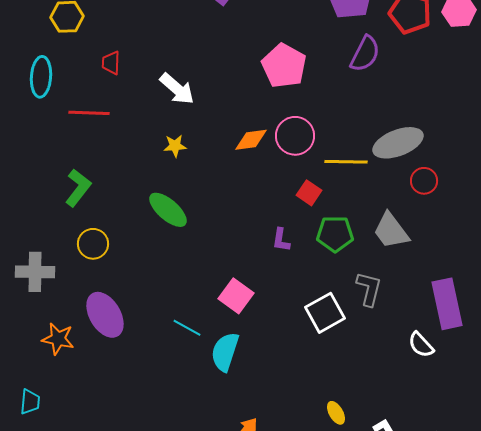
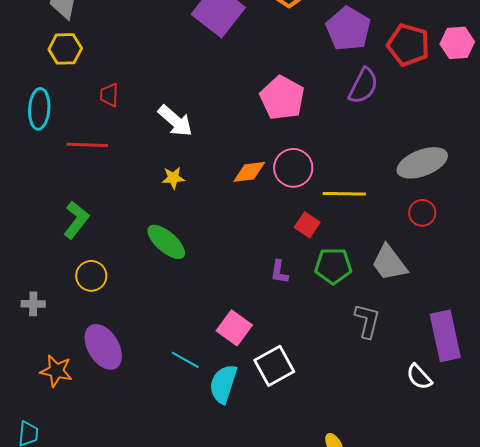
gray ellipse: (398, 143) -> (422, 163), moved
gray cross: (35, 272) -> (33, 304), size x0.6
white square: (325, 313) -> (274, 366), moved

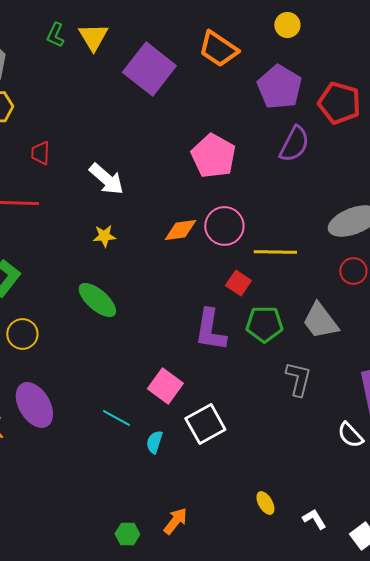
purple L-shape: (279, 272) -> (210, 330), size x1.8
cyan semicircle: (223, 384) -> (154, 442), size x0.6

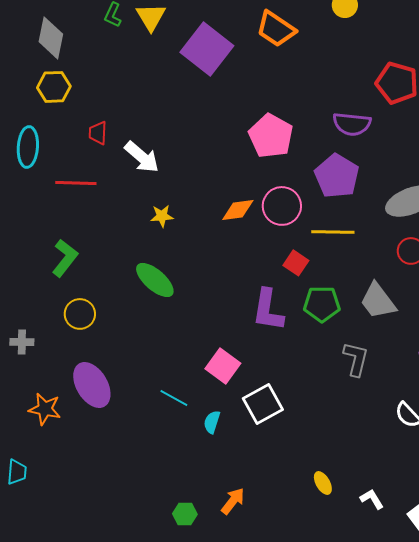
purple pentagon: (279, 87) -> (337, 176), moved
purple semicircle: (294, 144) -> (352, 124), turned 69
white arrow: (106, 179) -> (142, 157), moved

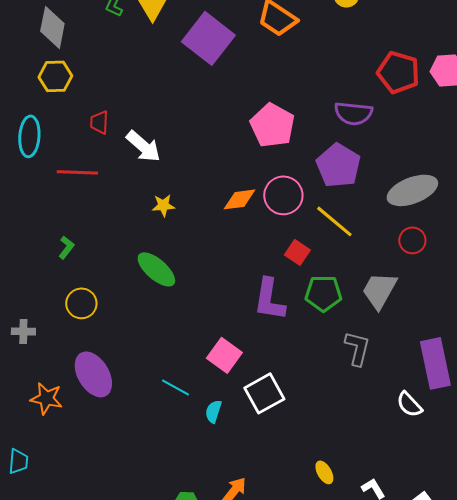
yellow line: (333, 232) -> (334, 221), turned 39
green L-shape: (65, 258) -> (66, 247), size x0.6
gray trapezoid: (378, 301) -> (379, 290), turned 66

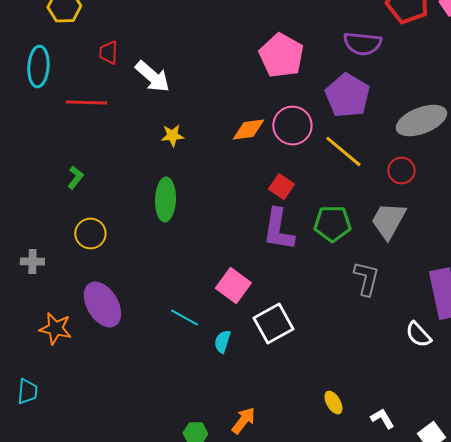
red circle: (412, 240) -> (401, 171), moved
red square: (297, 252) -> (281, 187), moved
green ellipse: (156, 269) -> (165, 200), turned 51

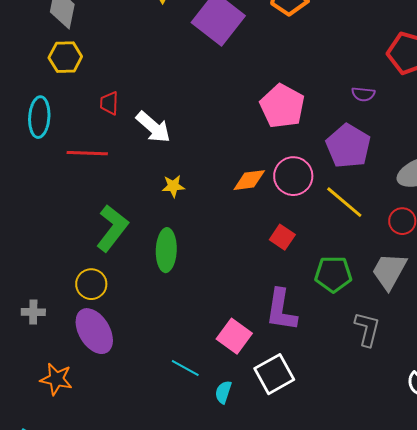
purple semicircle: (362, 44) -> (363, 94), size x0.6
green L-shape: (75, 178) -> (112, 228), moved, size x2.0
purple L-shape: (278, 230) -> (281, 310), moved
purple ellipse: (102, 305) -> (94, 331), moved

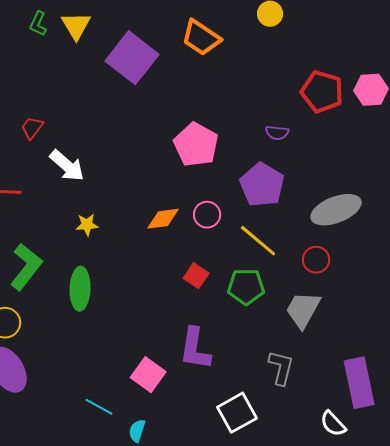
red trapezoid: (109, 103) -> (32, 128), moved, turned 35
pink circle: (293, 176) -> (207, 215), size x0.7
green pentagon: (333, 274) -> (246, 287), moved
white square: (274, 374) -> (237, 413), moved

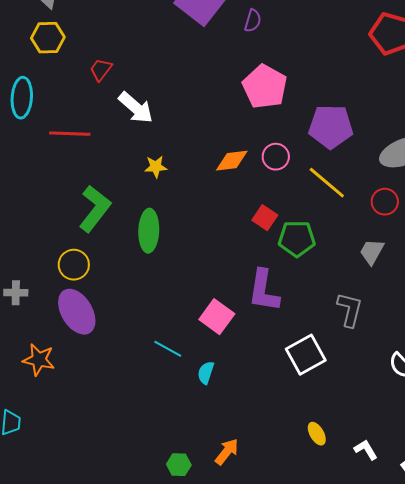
purple semicircle: (277, 133) -> (253, 21), moved, turned -80
purple pentagon: (262, 185) -> (331, 127), turned -30
green pentagon: (246, 287) -> (297, 239), moved
gray trapezoid: (303, 310) -> (372, 252), size x0.7

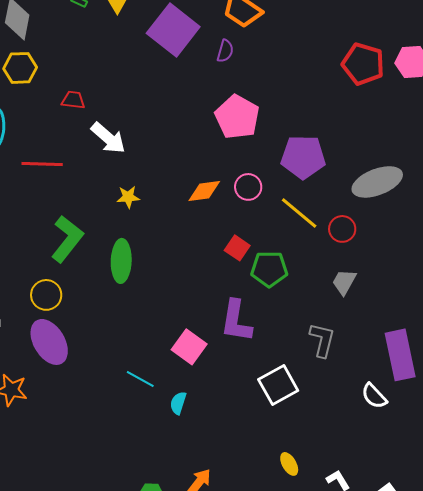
red trapezoid: (101, 70) -> (73, 100), turned 60
red circle: (385, 202) -> (342, 229), moved

